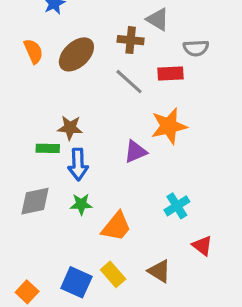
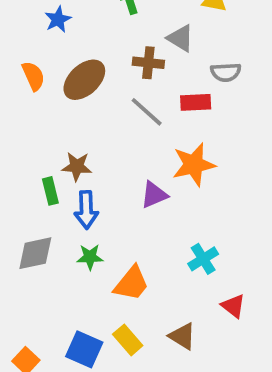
green rectangle: (48, 148) -> (50, 191), turned 75

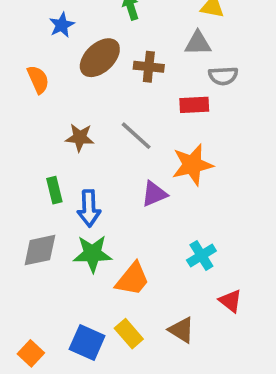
gray triangle: (180, 38) -> (198, 43), moved, turned -32
brown ellipse: (84, 80) -> (100, 58), moved
gray line: (147, 112) -> (136, 136), moved
brown star: (77, 166) -> (80, 138), moved
green star: (90, 257) -> (93, 254), size x1.5

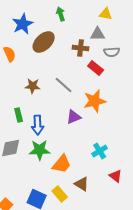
blue star: (62, 25) -> (23, 24), size x1.5
brown cross: (149, 67) -> (81, 48), moved
red rectangle: (194, 105) -> (96, 68), turned 42
brown triangle: (181, 330) -> (82, 184), moved

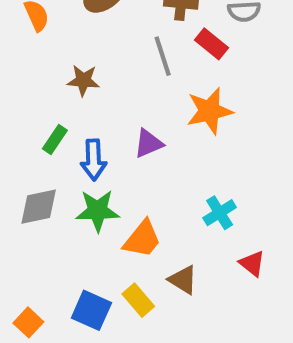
gray line: (64, 85) -> (163, 56), moved, turned 30
green rectangle: (19, 115) -> (55, 139), turned 48
purple triangle: (74, 117) -> (148, 144), moved

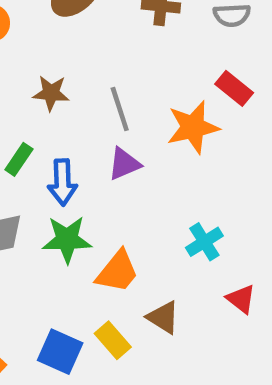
red rectangle: (211, 44) -> (234, 88), moved
gray line: (163, 56) -> (120, 109), moved

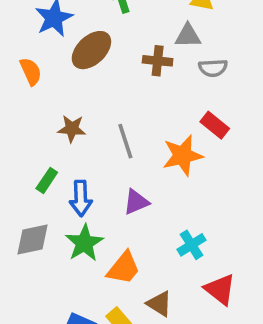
purple triangle: (124, 164) -> (136, 202), moved
green star: (67, 239) -> (84, 243), turned -30
red triangle: (241, 299) -> (220, 289), size x1.4

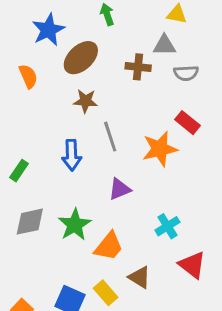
brown star: (72, 129) -> (85, 101), moved
green rectangle: (47, 180) -> (19, 171), moved
blue arrow: (81, 198) -> (72, 155), moved

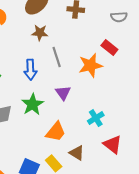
gray semicircle: (186, 73) -> (119, 17), moved
purple triangle: (120, 189) -> (63, 93), turned -42
green star: (75, 225) -> (33, 104), moved

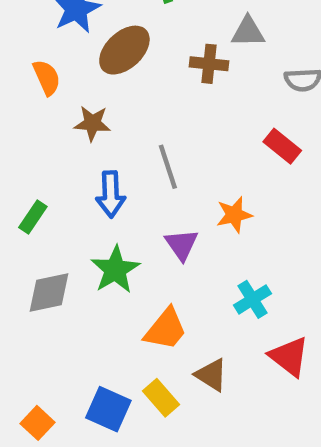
brown star: (40, 33) -> (92, 123), moved
orange star: (90, 65) -> (234, 215), moved, size x0.7

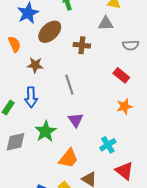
brown cross: (209, 64) -> (82, 45), moved
blue arrow: (111, 194) -> (31, 97), moved
orange star: (234, 215) -> (124, 106), moved

